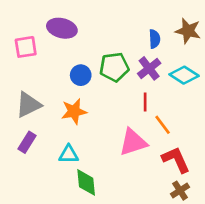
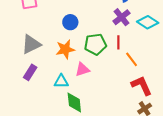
green pentagon: (114, 67) -> (95, 44), moved
pink triangle: (133, 142) -> (82, 69), moved, size x0.7

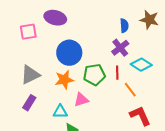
blue circle: (70, 22) -> (69, 53), size x1.6
cyan diamond: (148, 22) -> (141, 65), moved

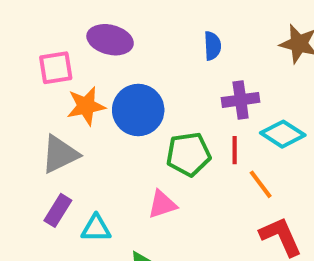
blue semicircle: (124, 26) -> (212, 46), moved
purple cross: (120, 48) -> (241, 100), turned 30
orange star: (64, 80) -> (86, 106), moved
cyan triangle: (60, 112) -> (96, 228), moved

